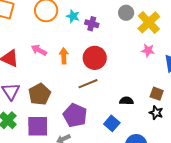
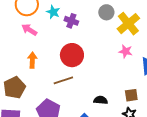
pink arrow: (39, 50) -> (29, 30), moved
orange arrow: (64, 56) -> (32, 60), moved
brown square: (157, 94) -> (131, 95), turned -32

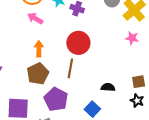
brown line: (63, 80) -> (70, 68), turned -60
brown pentagon: (14, 88) -> (38, 74), moved

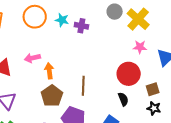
pink arrow: (35, 18) -> (32, 58), moved, turned -35
red circle: (78, 43) -> (129, 74), moved
black semicircle: (108, 87) -> (123, 99), turned 72

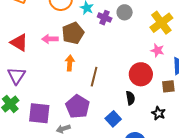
gray circle: (115, 12) -> (125, 12), moved
orange arrow: (49, 71) -> (70, 63), moved
brown square: (153, 89) -> (168, 86), moved
brown pentagon: (52, 96) -> (73, 33), moved

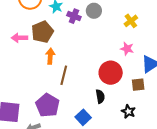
yellow cross: (161, 23) -> (131, 21), size x0.6
orange arrow: (70, 63) -> (50, 56), moved

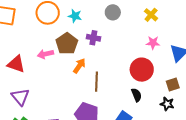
purple cross: (74, 16) -> (93, 38), moved
orange arrow: (50, 56) -> (79, 66), turned 42
brown square: (138, 85) -> (173, 84), moved

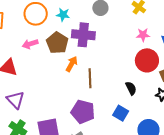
purple cross: (93, 38) -> (83, 35), size x1.6
pink arrow: (45, 54) -> (30, 44), moved
red circle: (142, 70) -> (147, 60), moved

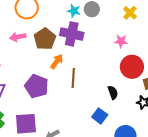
cyan star: (63, 15) -> (74, 11), moved
pink star: (143, 35) -> (121, 41), moved
purple pentagon: (83, 112) -> (37, 86), moved

